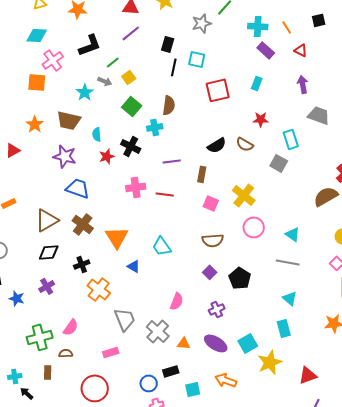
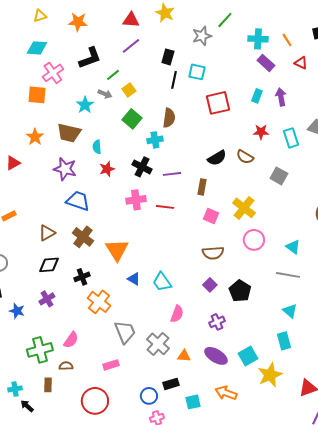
purple arrow: (303, 84) -> (281, 97), moved
cyan rectangle: (291, 139) -> (291, 138), moved
black cross: (131, 146) -> (142, 167), moved
brown triangle: (47, 220) -> (47, 233), size x0.7
cyan trapezoid: (162, 246) -> (162, 282), moved

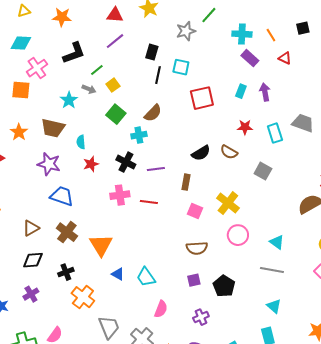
brown semicircle: (169, 118) -> (153, 113), turned 36
purple square: (210, 285) -> (194, 280), turned 32

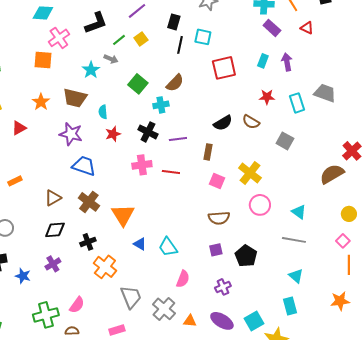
yellow square: (113, 85) -> (141, 39), moved

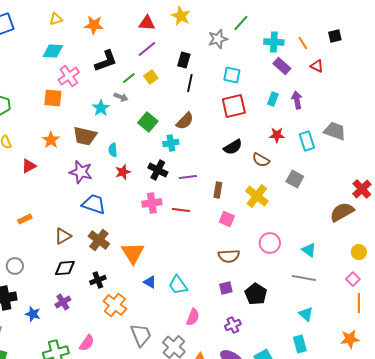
cyan square: (203, 37) -> (232, 75), moved
black semicircle: (223, 123) -> (233, 147), moved
yellow cross: (250, 173) -> (257, 196), moved

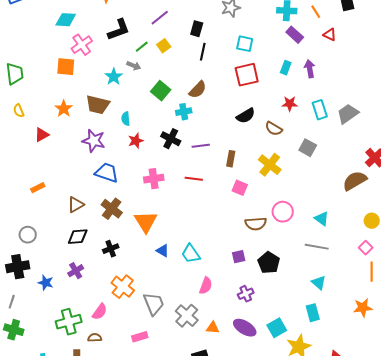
gray trapezoid: (335, 131) -> (348, 114), moved, turned -55
pink cross: (152, 203) -> (154, 179), moved
brown semicircle: (229, 256) -> (256, 224), moved
orange cross: (115, 305) -> (123, 287), moved

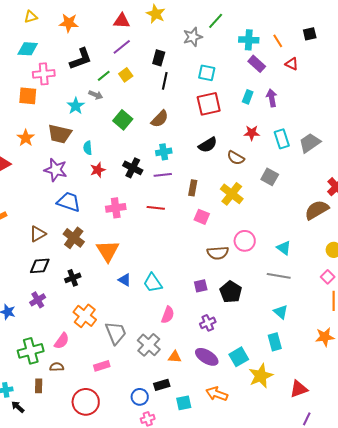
pink cross: (82, 45) -> (44, 74), turned 30
cyan cross: (184, 112) -> (164, 152), moved

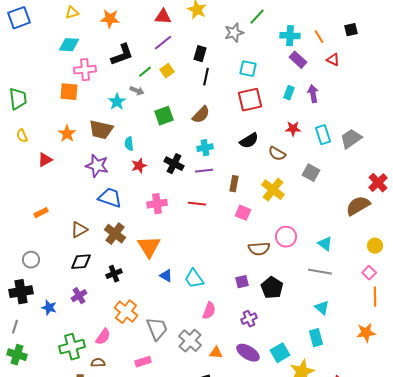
green square: (123, 120) -> (164, 116), turned 30

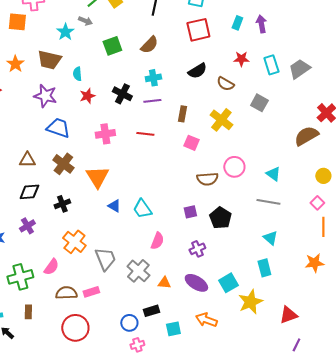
brown triangle: (79, 230) -> (27, 160), turned 30
brown semicircle: (98, 363) -> (66, 293), moved, size x1.5

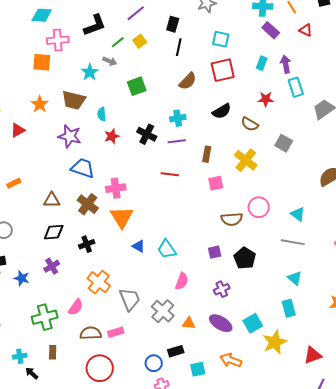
brown semicircle: (149, 45) -> (188, 81), moved
cyan rectangle: (271, 65) -> (296, 87), moved
pink cross: (105, 134) -> (116, 188), moved
pink square: (191, 143) -> (216, 183), turned -35

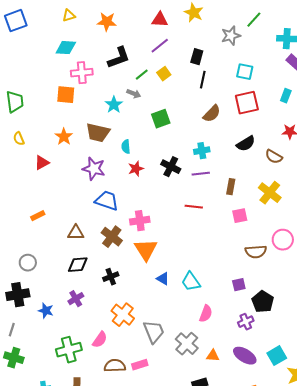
black pentagon: (245, 258) -> (263, 302), moved

